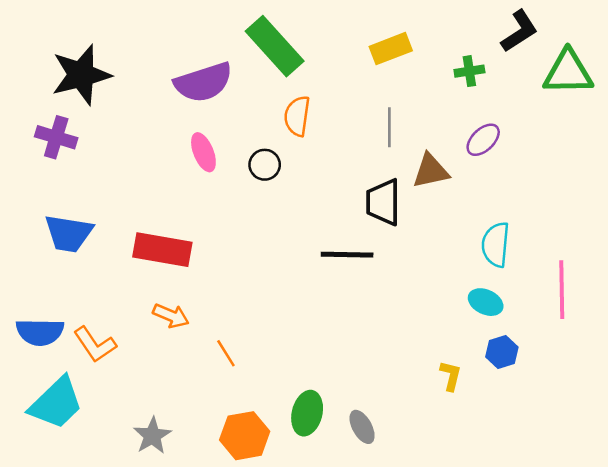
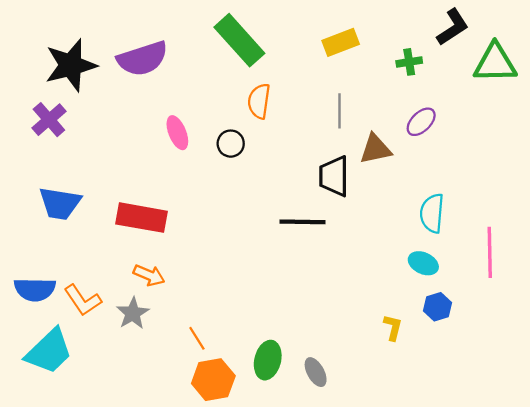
purple semicircle: (203, 82) -> (143, 59), moved
purple cross: (56, 137) -> (49, 120), turned 32
orange line: (226, 353) -> (197, 338), moved
gray star: (152, 436) -> (133, 313), moved

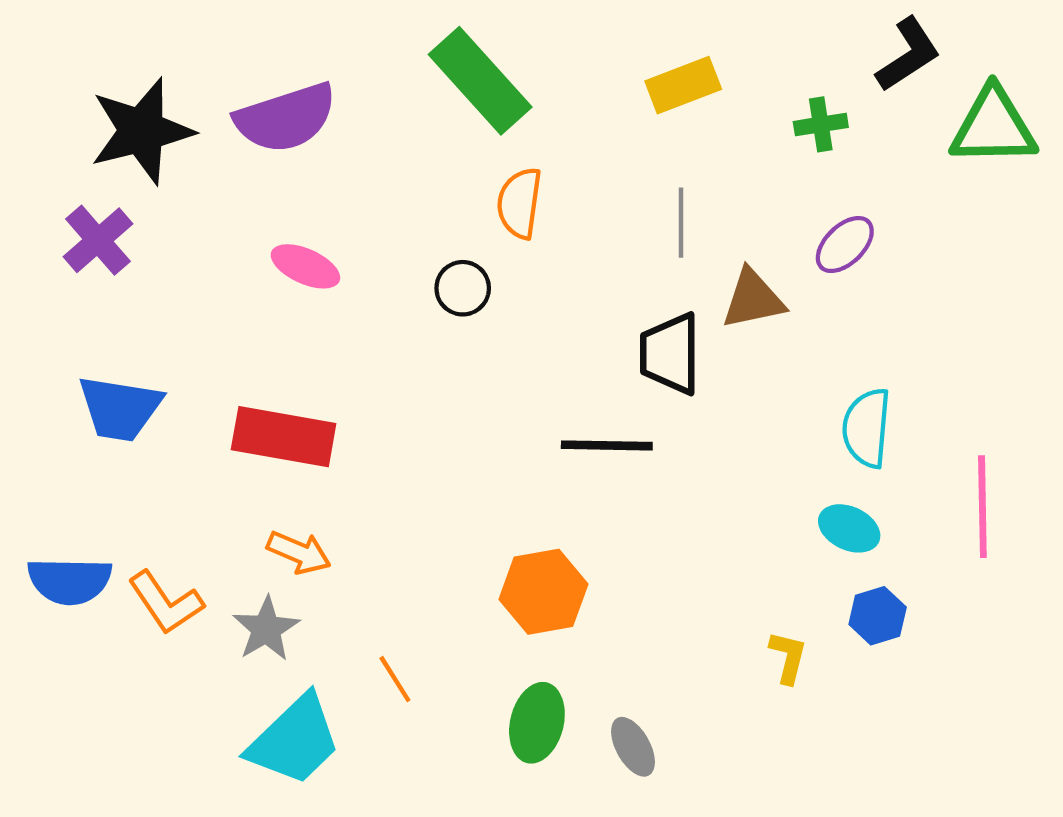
pink ellipse: (177, 133) -> (305, 266), moved, turned -44
cyan trapezoid: (49, 351) -> (295, 740), moved
orange hexagon: (213, 380) -> (543, 592), moved

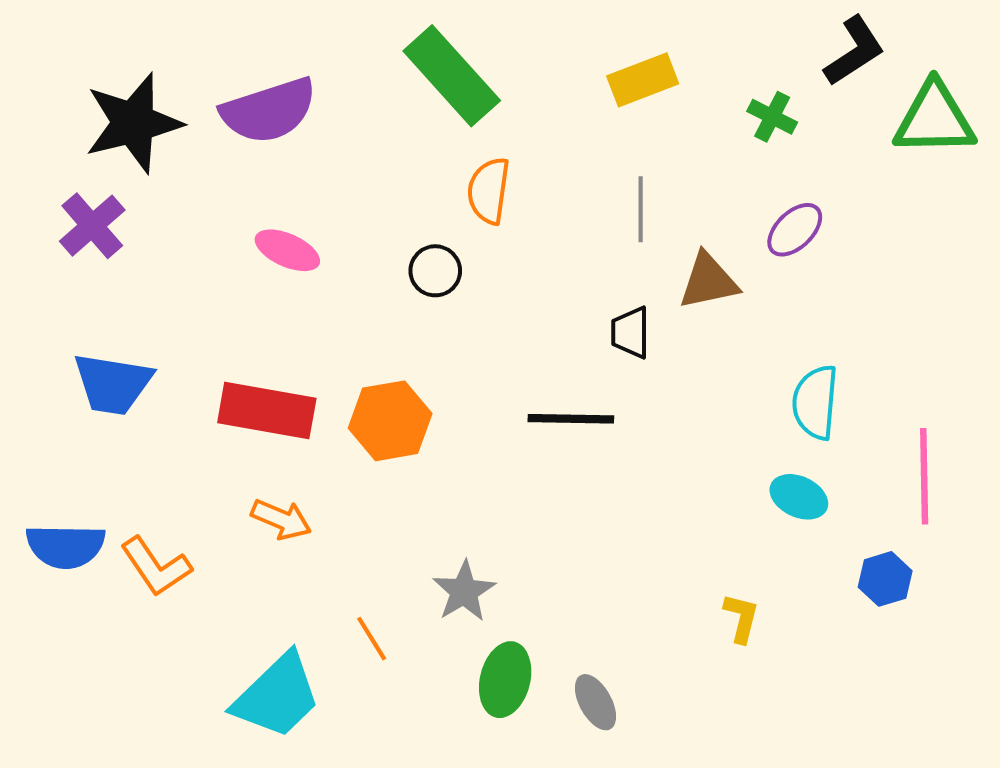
green cross: (821, 124) -> (772, 117), turned 36
black trapezoid: (670, 354) -> (630, 332), size x0.7
orange hexagon: (543, 592) -> (390, 421), moved
blue hexagon: (878, 616) -> (885, 579), moved
gray star: (266, 629) -> (464, 591), moved

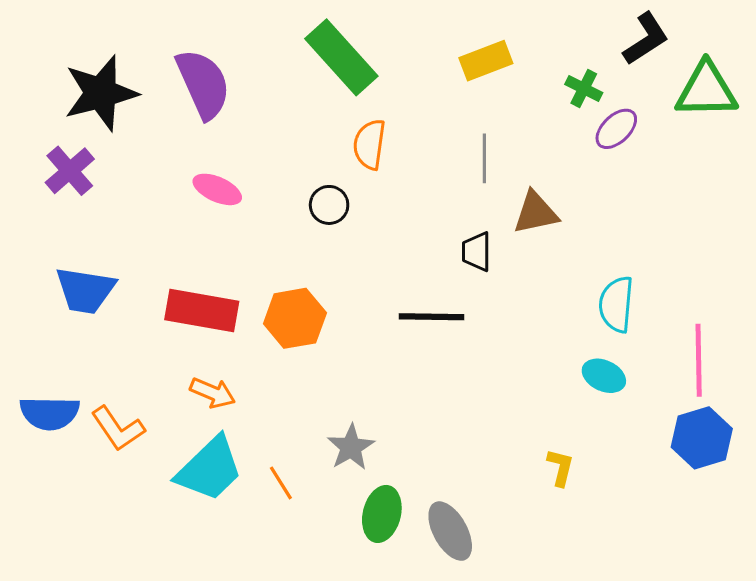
purple semicircle: (269, 111) -> (203, 84), turned -96
purple ellipse: (795, 230) -> (616, 129), moved
blue hexagon: (885, 579) -> (702, 438), moved, size x1.5
cyan trapezoid: (277, 696) -> (209, 469), moved
gray ellipse: (595, 702) -> (450, 531), size x1.4

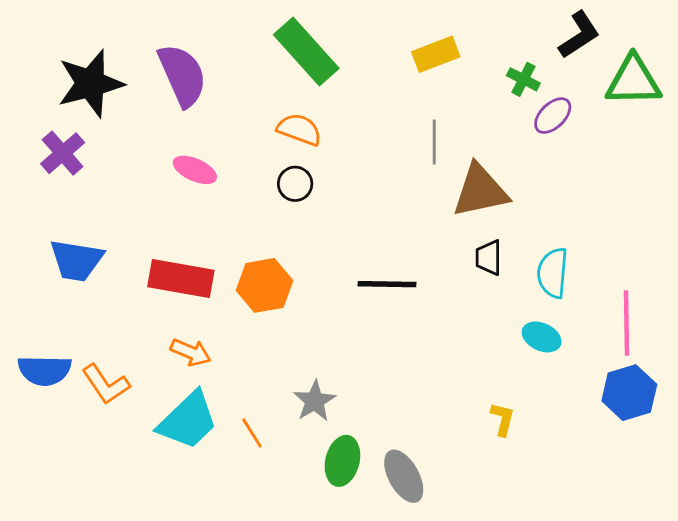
orange semicircle: (369, 144) -> (299, 129), moved, turned 102
brown triangle: (536, 213) -> (480, 191), size x1.4
black trapezoid: (477, 252) -> (489, 258), moved

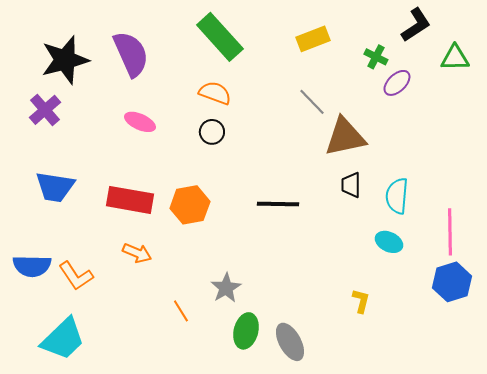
green triangle: (633, 81) -> (455, 58), size x0.7
gray line: (434, 142) -> (312, 102), turned -44
cyan trapezoid: (188, 421) -> (63, 339), moved

